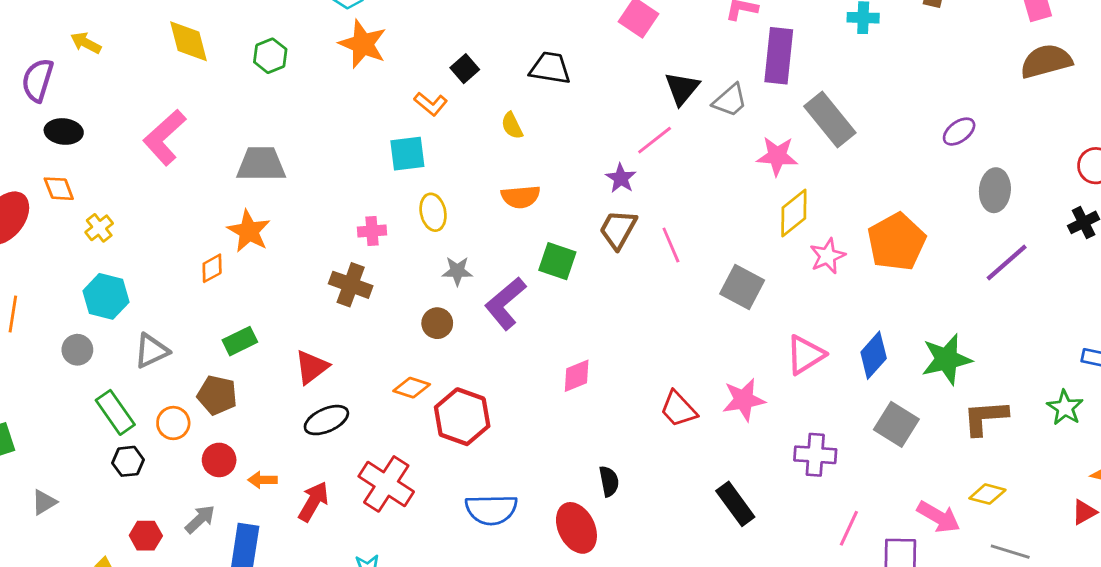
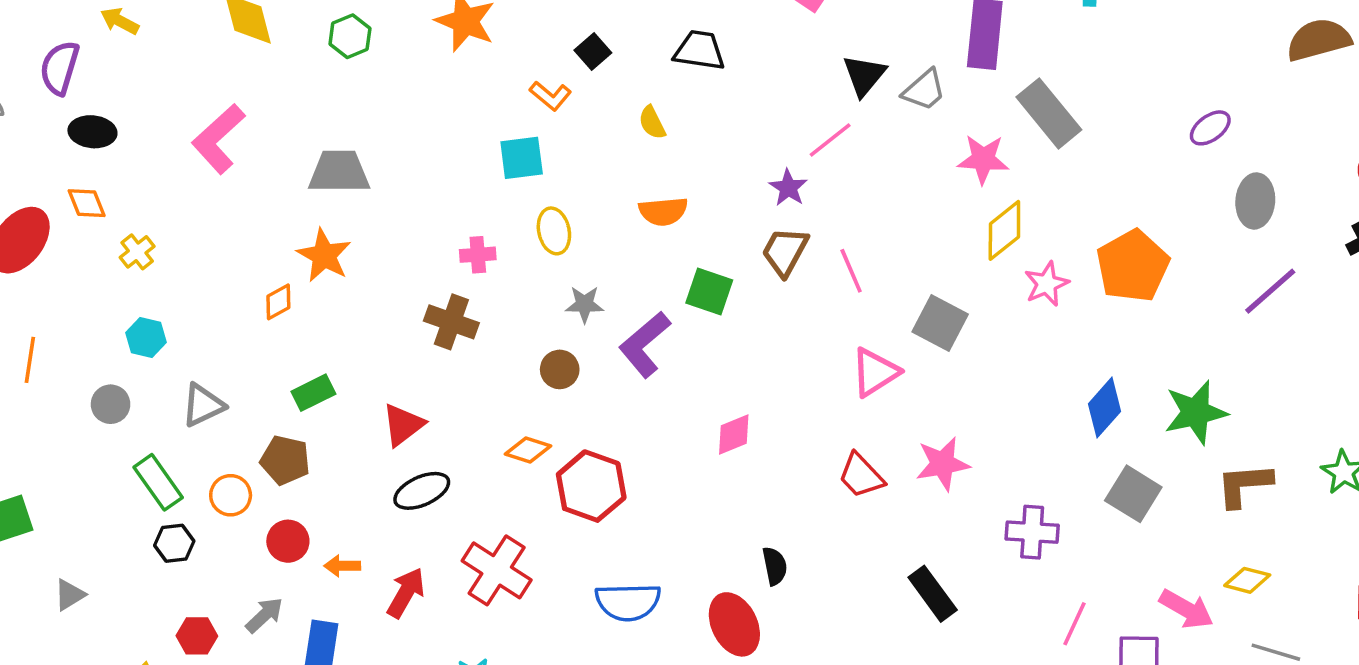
cyan hexagon: (106, 296) -> (146, 337), size x0.7
pink triangle: (805, 355) -> (875, 372), moved

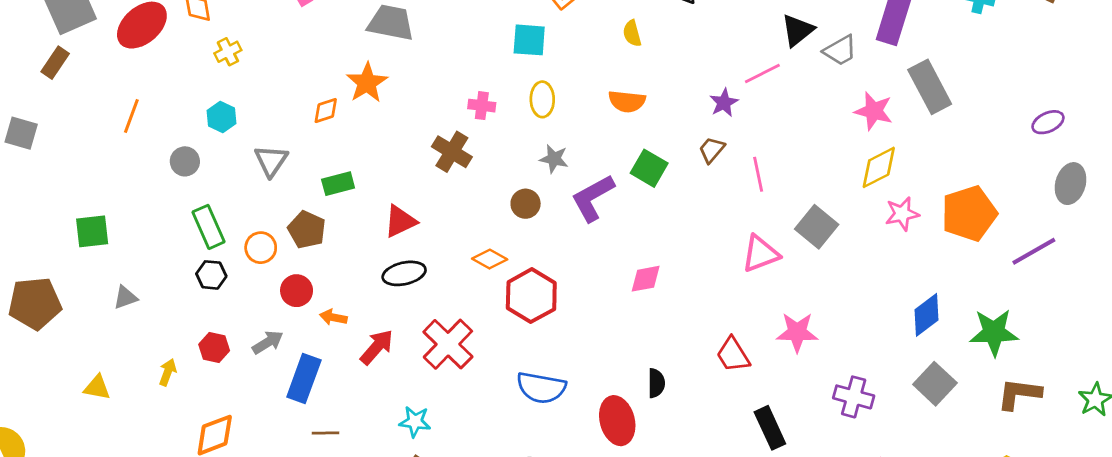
brown trapezoid: (785, 252) -> (712, 150), size x0.7
purple line: (1270, 291) -> (1034, 251), moved
gray triangle: (203, 405) -> (271, 161), moved, turned -42
red trapezoid: (861, 476) -> (733, 355), moved

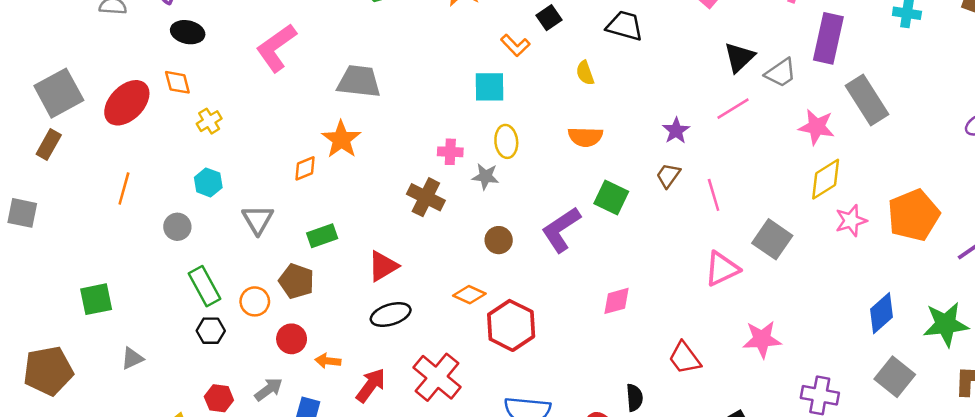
pink line: (762, 73) -> (733, 109), moved
gray star: (554, 159) -> (485, 177), moved
red trapezoid: (733, 355) -> (685, 358), moved

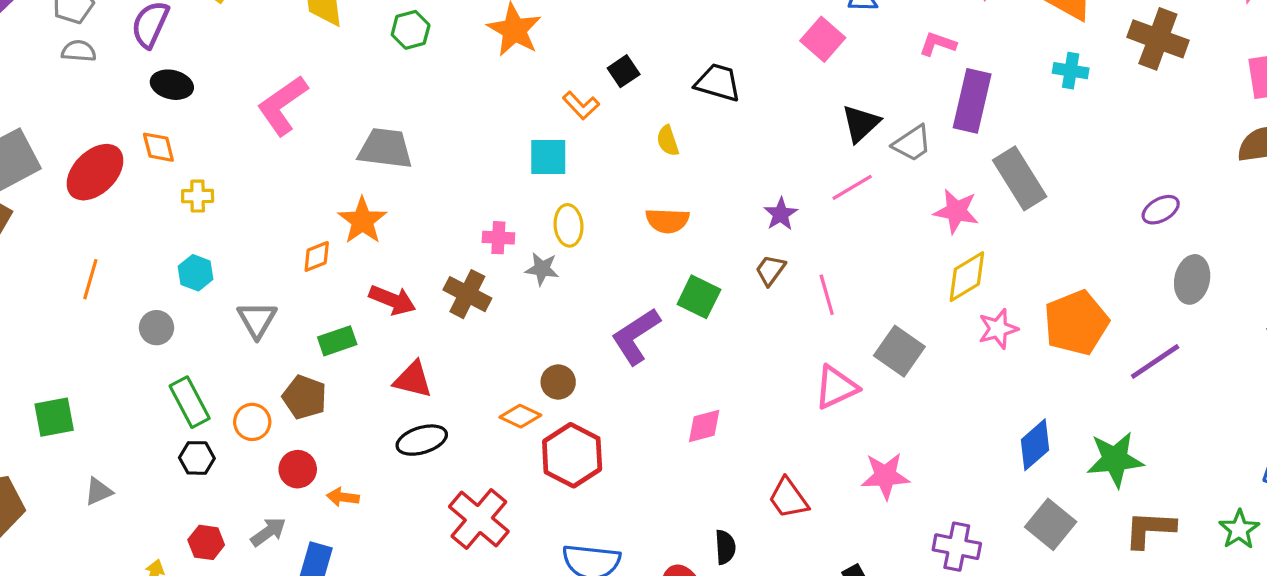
yellow cross: (209, 121) -> (198, 196), turned 30
brown circle: (499, 240) -> (558, 382), moved
red triangle: (383, 266) -> (413, 380), turned 44
red arrow: (371, 385) -> (392, 300), moved, turned 75

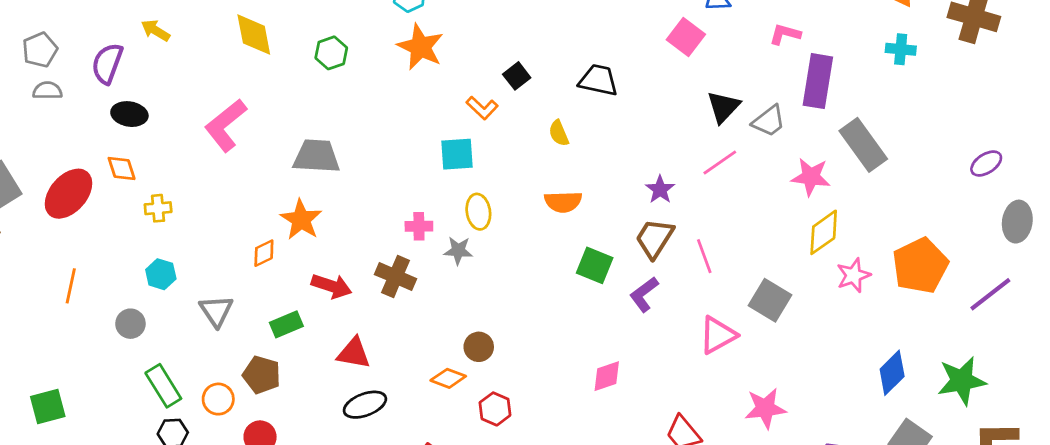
brown trapezoid: (770, 270) -> (654, 238), size x1.5
purple L-shape: (636, 336) -> (644, 294), moved, size x0.7
red hexagon: (572, 455) -> (495, 409), size x0.6

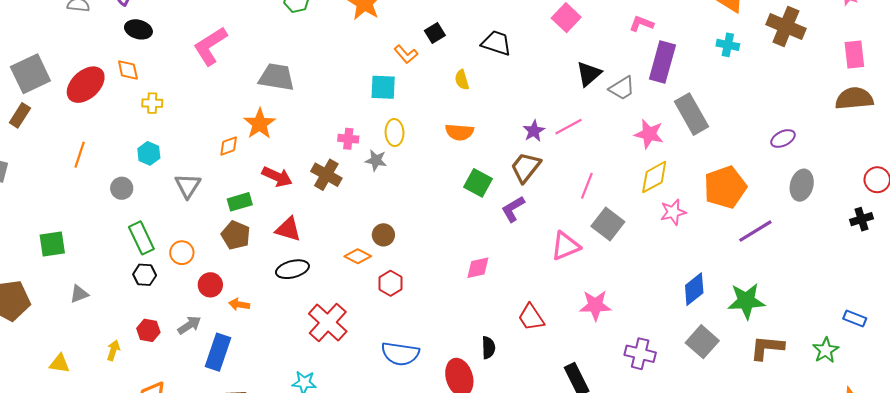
pink line: (720, 162) -> (569, 127), moved
pink line: (704, 256) -> (587, 186), moved, turned 35
orange pentagon: (920, 266) -> (725, 187), moved
purple line: (990, 294) -> (755, 231), moved
brown pentagon: (262, 375) -> (236, 235), moved

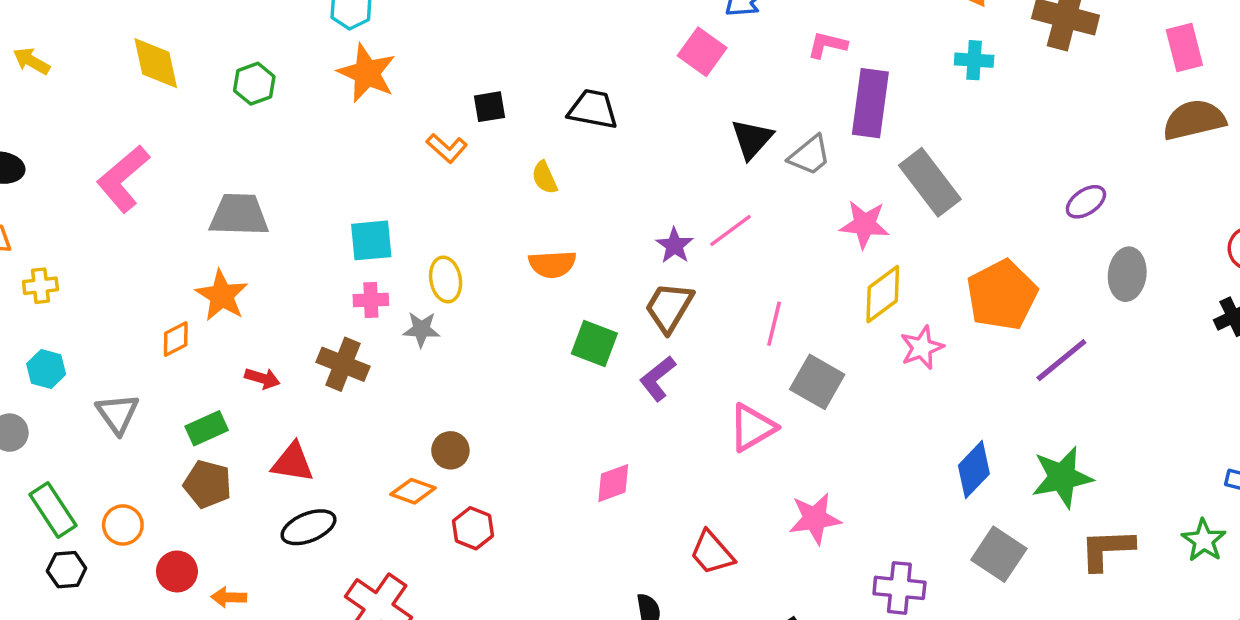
black square: (435, 33) -> (489, 107), turned 30
cyan square: (383, 87) -> (371, 240), moved
red arrow: (277, 177) -> (262, 378), size x0.7

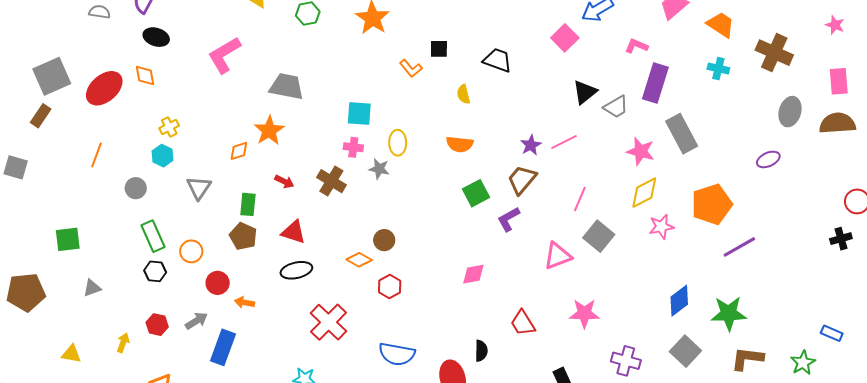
gray ellipse: (1127, 274) -> (790, 112), moved
yellow cross: (40, 286) -> (169, 127), moved, turned -30
green square: (594, 343) -> (476, 193), turned 32
green rectangle: (207, 428) -> (248, 204), turned -70

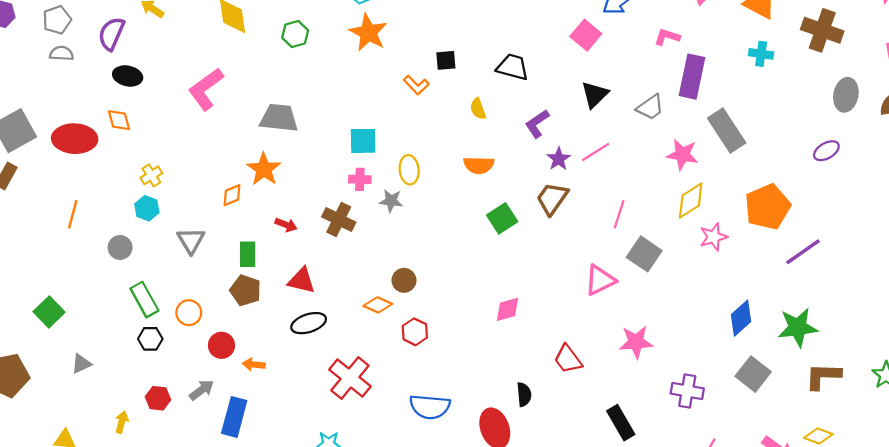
red ellipse: (104, 88) -> (75, 139), turned 48
black triangle: (585, 92) -> (595, 95), moved
purple L-shape: (509, 219) -> (537, 124), moved
green square: (68, 239) -> (49, 312), turned -32

